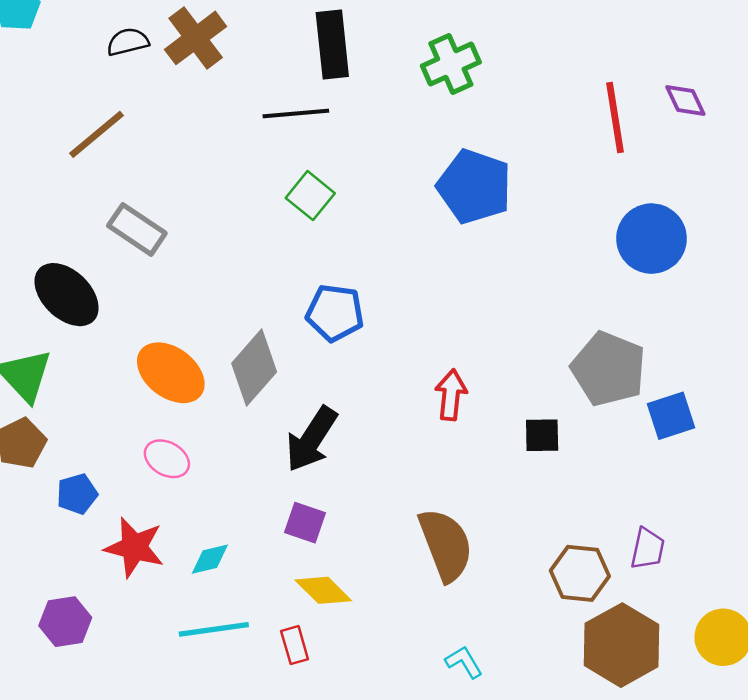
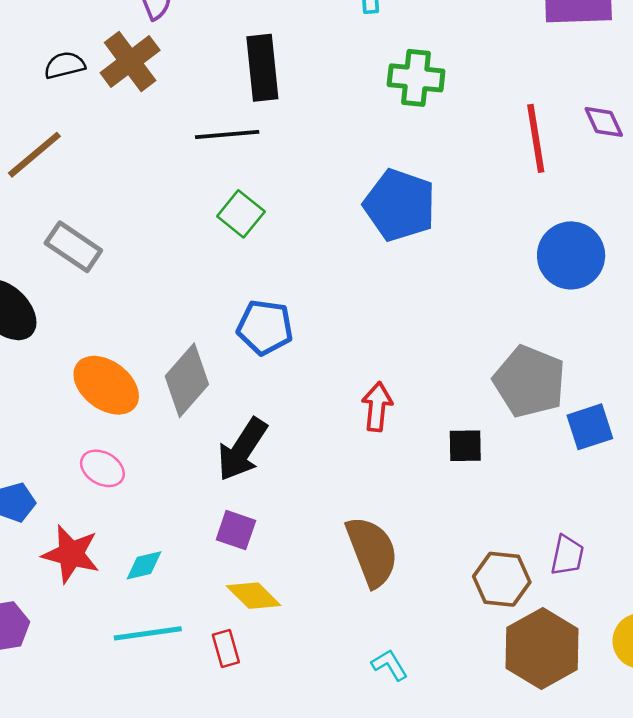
green cross: (451, 64) -> (416, 78), moved, turned 30

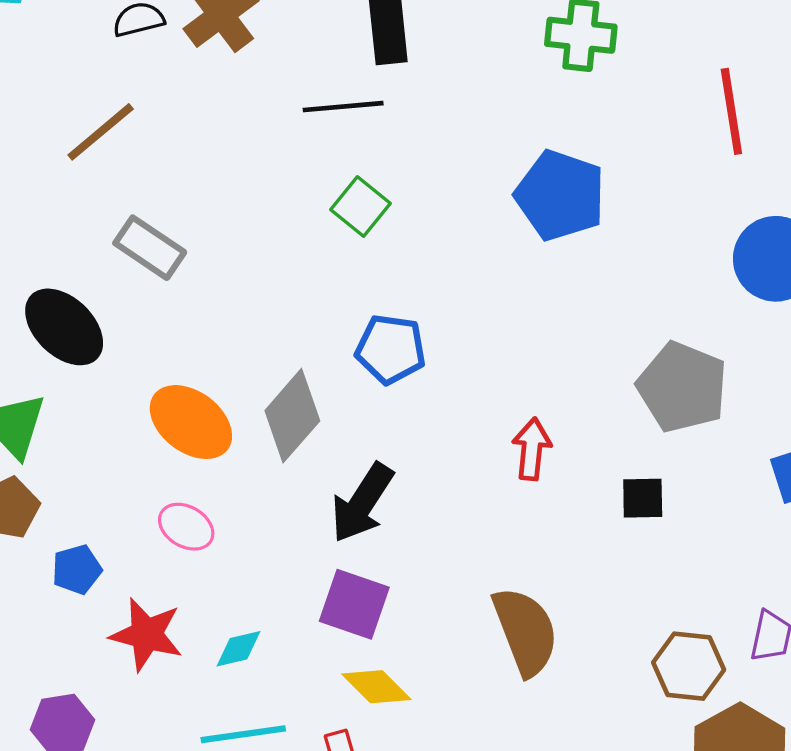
gray pentagon: (529, 381) -> (682, 387), moved
purple square: (236, 530) -> (354, 604), size x1.4

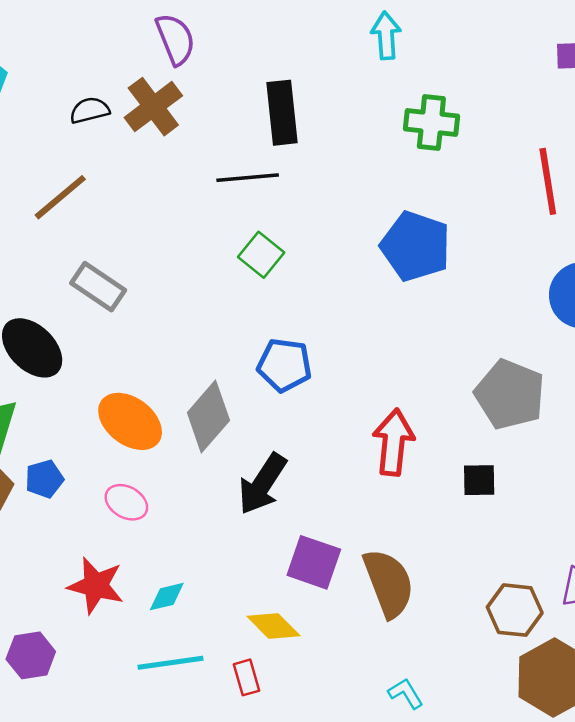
red arrow: (532, 449) -> (393, 442), size x1.4
blue pentagon: (77, 569) -> (44, 479), moved
purple square: (354, 604) -> (314, 562), moved

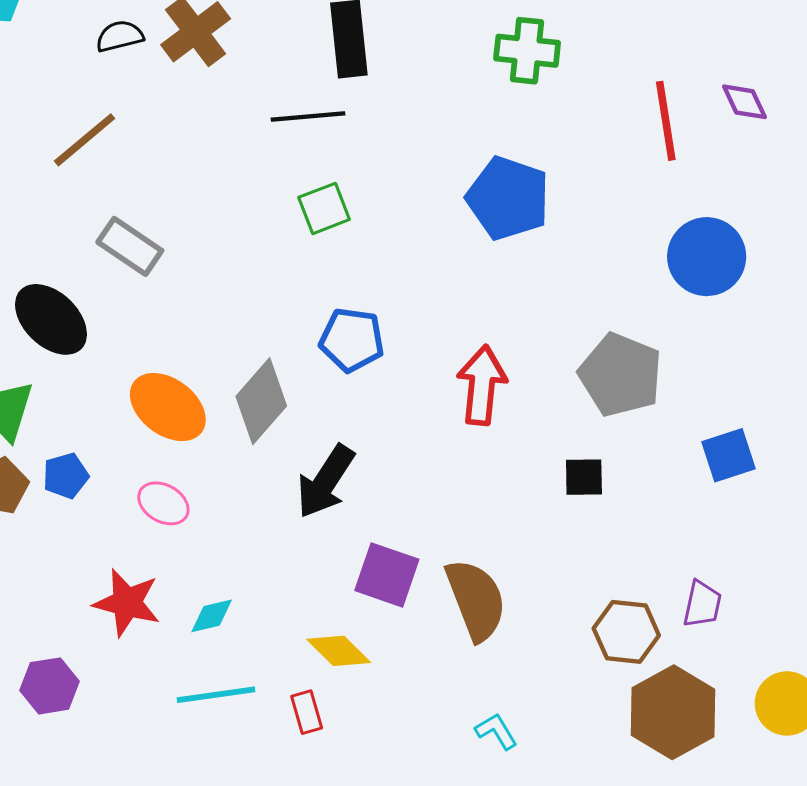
green square: (261, 255) -> (324, 208), turned 30
red arrow: (393, 442) -> (482, 385), moved

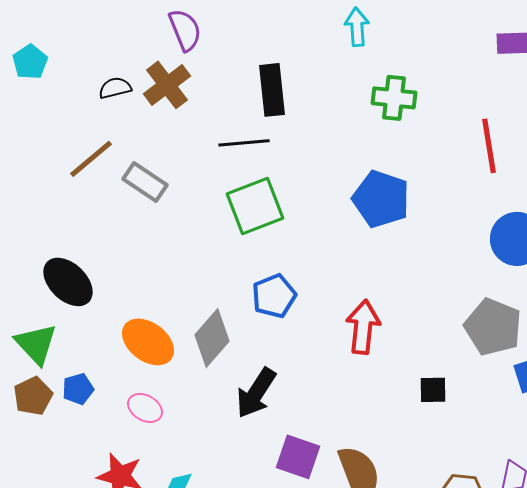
green square: (324, 208) -> (255, 206), size x1.6
gray rectangle: (130, 246) -> (145, 182), moved
blue pentagon: (352, 340) -> (274, 296), turned -30
gray pentagon: (620, 375) -> (493, 327), moved

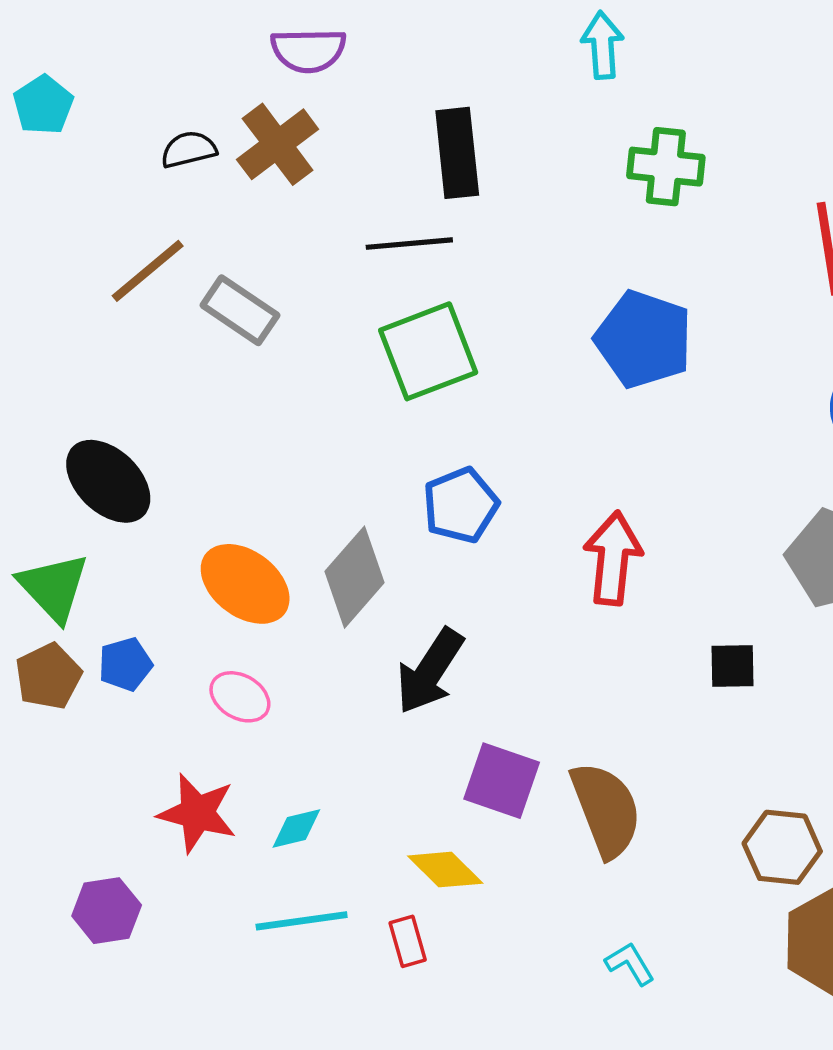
purple semicircle: (185, 30) -> (308, 50), turned 111

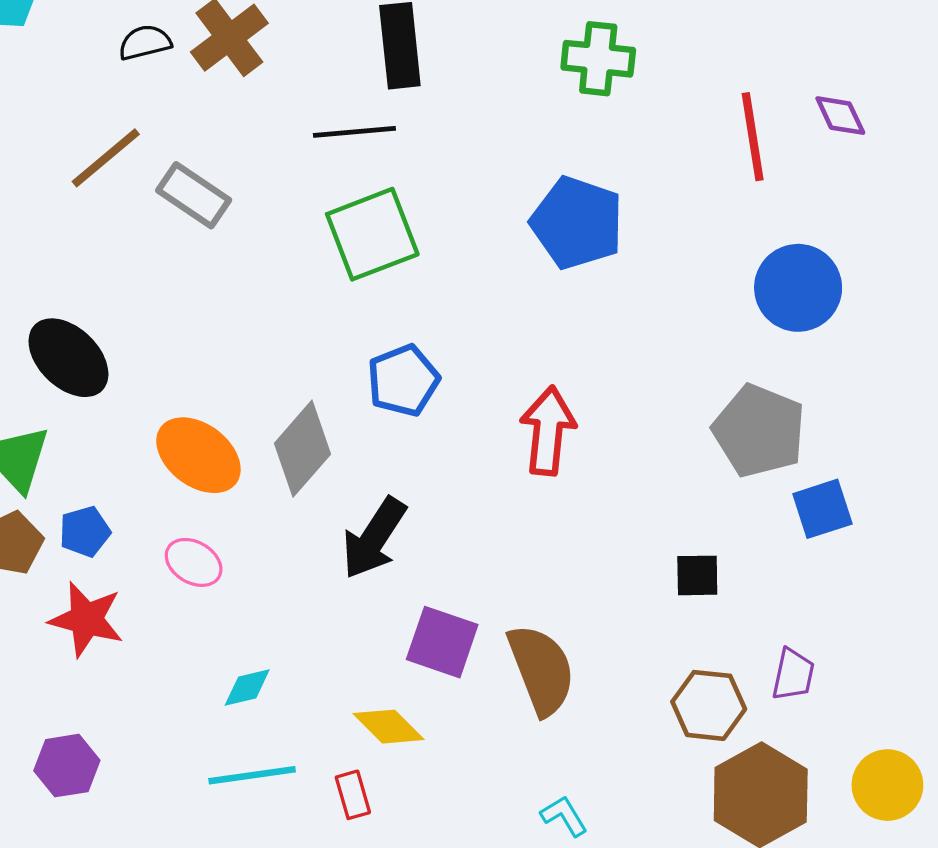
black square: (733, 666) -> (697, 575), moved
red star: (197, 813) -> (86, 619), moved

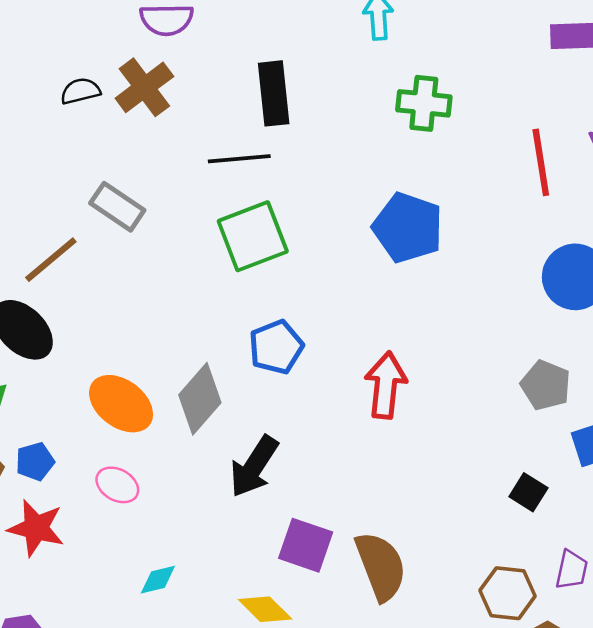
brown line: (106, 158) -> (51, 260), moved
gray pentagon: (759, 431) -> (546, 385), size x0.7
black square: (697, 575) -> (528, 492), moved, turned 33

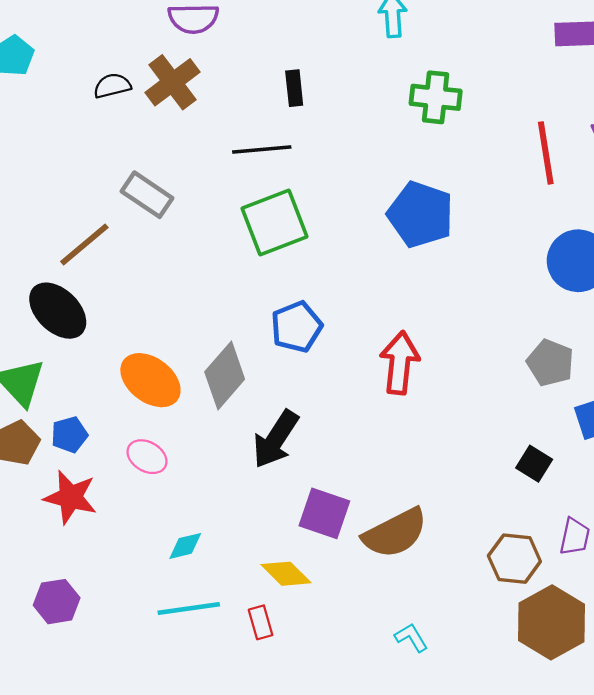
black rectangle: (274, 93) -> (294, 88), size x0.6
brown semicircle: (381, 566) -> (395, 533), turned 84

